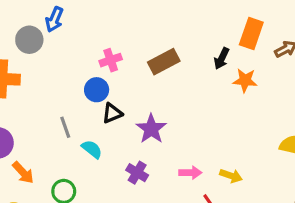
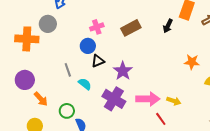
gray circle: (29, 40) -> (48, 24), moved
orange star: (245, 80) -> (192, 62), moved
purple cross: (137, 173) -> (114, 99), size x1.6
pink arrow: (190, 173) -> (148, 99), size x1.6

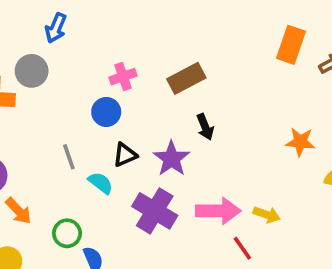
black arrow: (168, 26) -> (205, 127), moved, turned -48
black triangle: (98, 61) -> (125, 155), moved

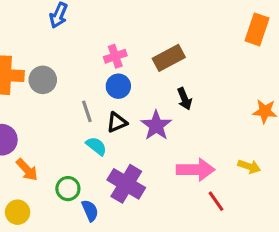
gray circle: (32, 71) -> (43, 80), moved
blue circle: (106, 112) -> (118, 86), moved
gray line: (69, 157) -> (87, 111), moved
purple cross: (155, 211) -> (126, 184), moved
yellow arrow: (267, 215) -> (249, 167), moved

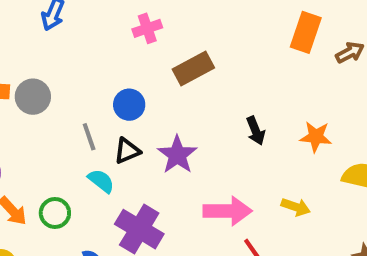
pink cross: (115, 56) -> (147, 28), moved
black arrow: (185, 99) -> (256, 131), moved
green circle: (68, 189) -> (55, 213), moved

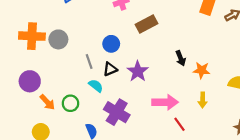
orange star: (316, 137) -> (202, 70), moved
yellow arrow: (296, 207) -> (203, 100), turned 72

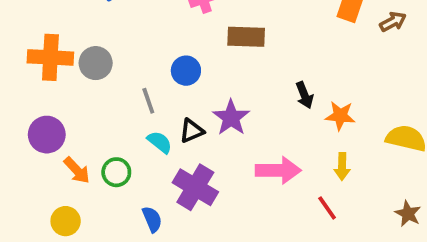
brown rectangle: (146, 24) -> (246, 37), turned 30
black triangle: (110, 69) -> (192, 131), moved
red line: (179, 124) -> (327, 208), moved

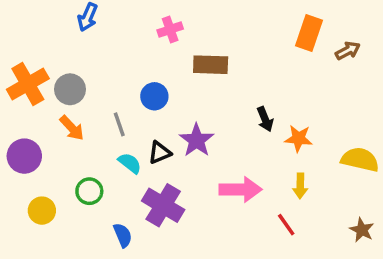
orange cross: (50, 57) -> (28, 84), turned -33
orange arrow: (77, 170) -> (72, 128), moved
yellow circle: (66, 221) -> (42, 211), moved

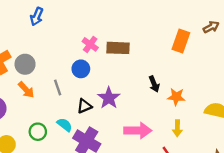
pink cross: (170, 30) -> (90, 44), moved, turned -35
orange rectangle: (309, 33) -> (181, 41), moved
brown arrow: (348, 51) -> (211, 27), moved
cyan semicircle: (130, 163) -> (65, 125), moved

